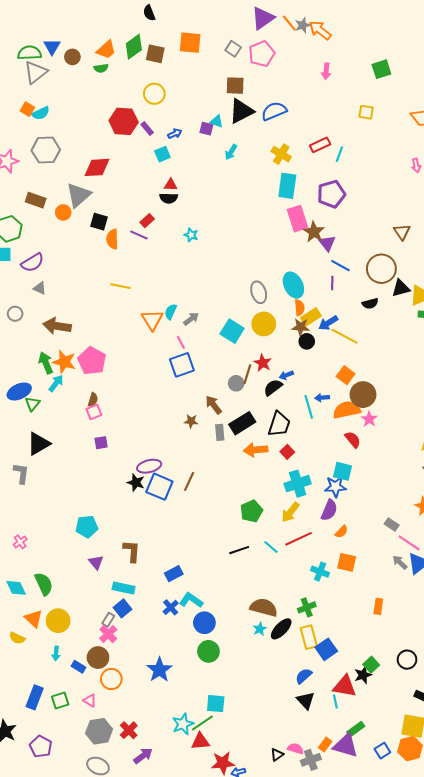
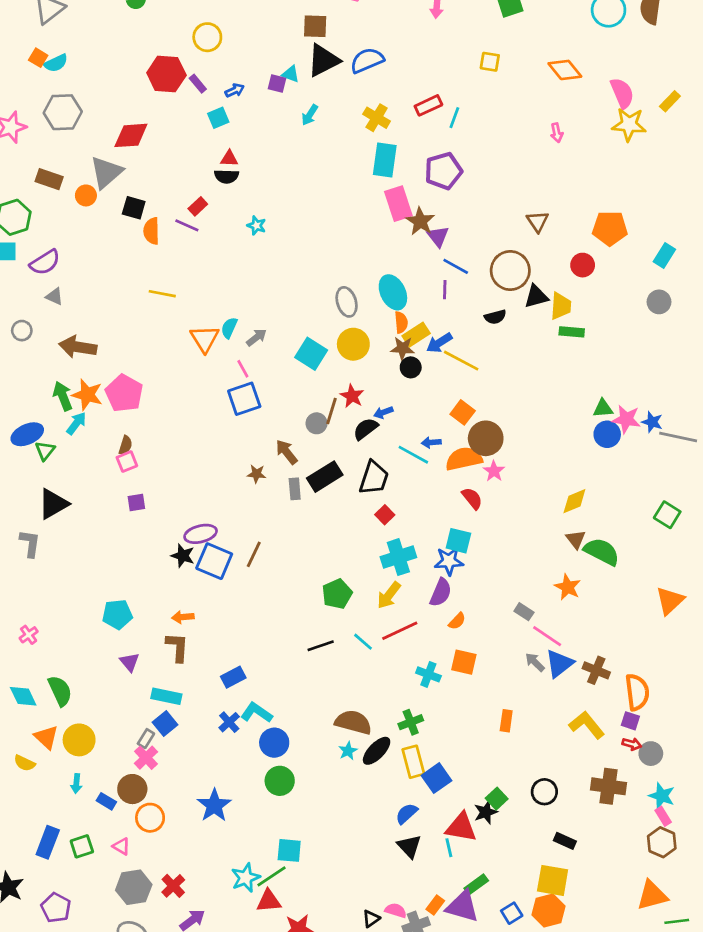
cyan line: (309, 407) -> (413, 455), turned -45
orange arrow: (256, 450) -> (183, 617), moved, size x0.7

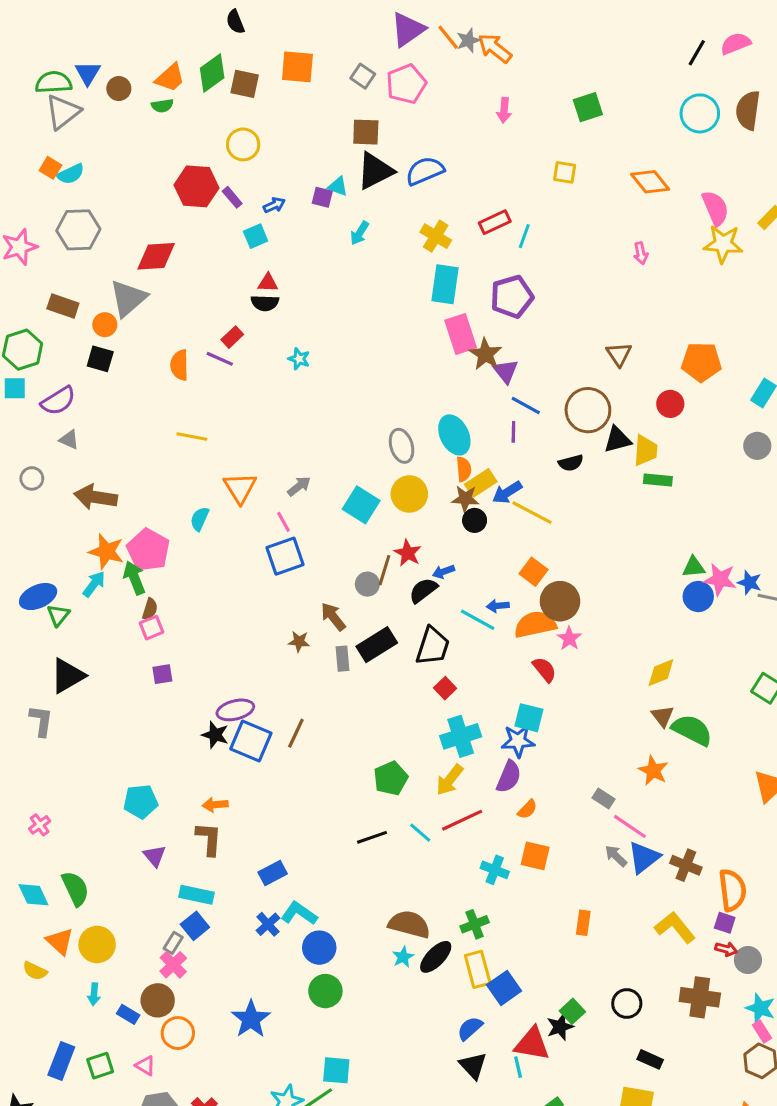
black square: (134, 208) -> (100, 359), moved
cyan semicircle: (229, 328) -> (200, 519), moved
green arrow: (63, 396) -> (134, 578), moved

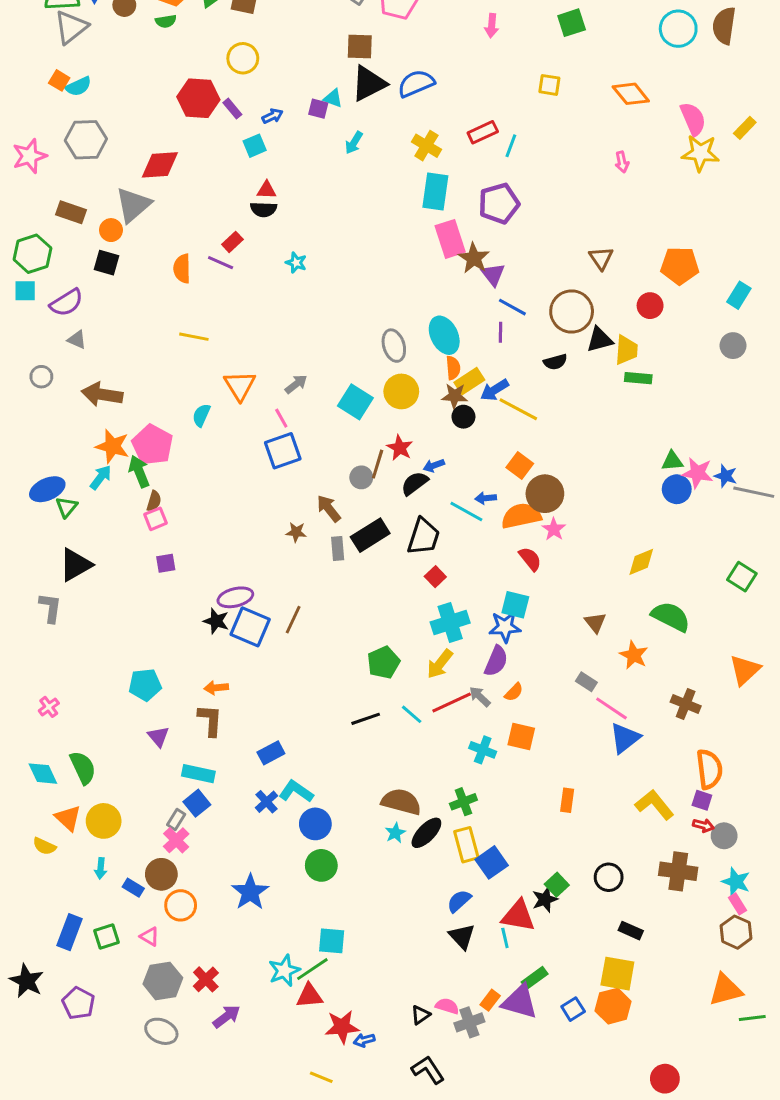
brown triangle: (663, 716) -> (595, 623), moved
gray arrow: (616, 856) -> (480, 697), moved
brown cross: (686, 865) -> (686, 704), moved

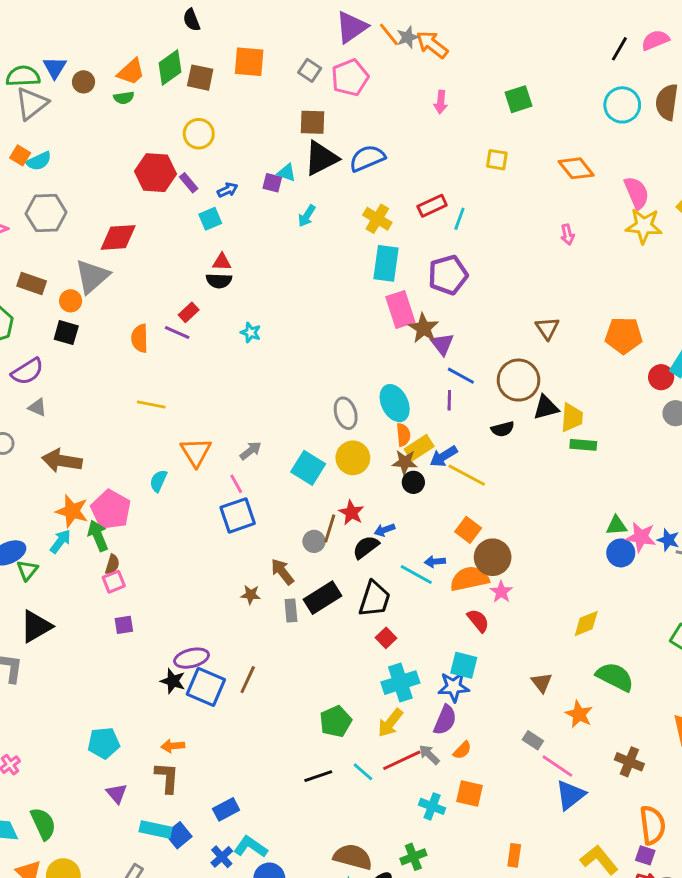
red circle: (650, 306) -> (661, 377), moved
blue square: (197, 803) -> (179, 835), moved

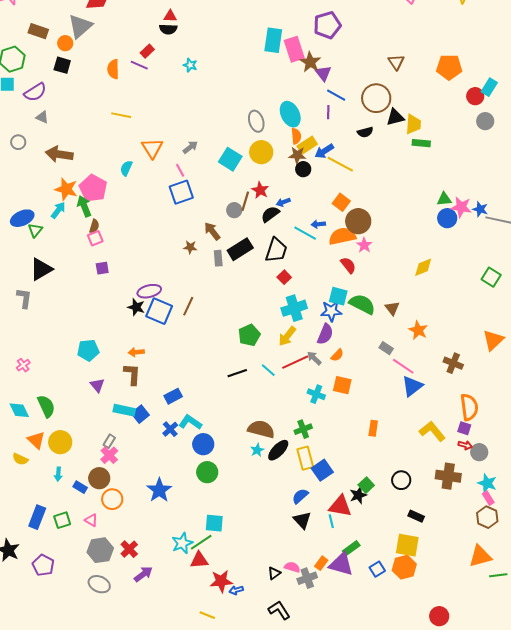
cyan rectangle: (386, 263) -> (273, 40), moved
green semicircle: (615, 677) -> (362, 304), moved

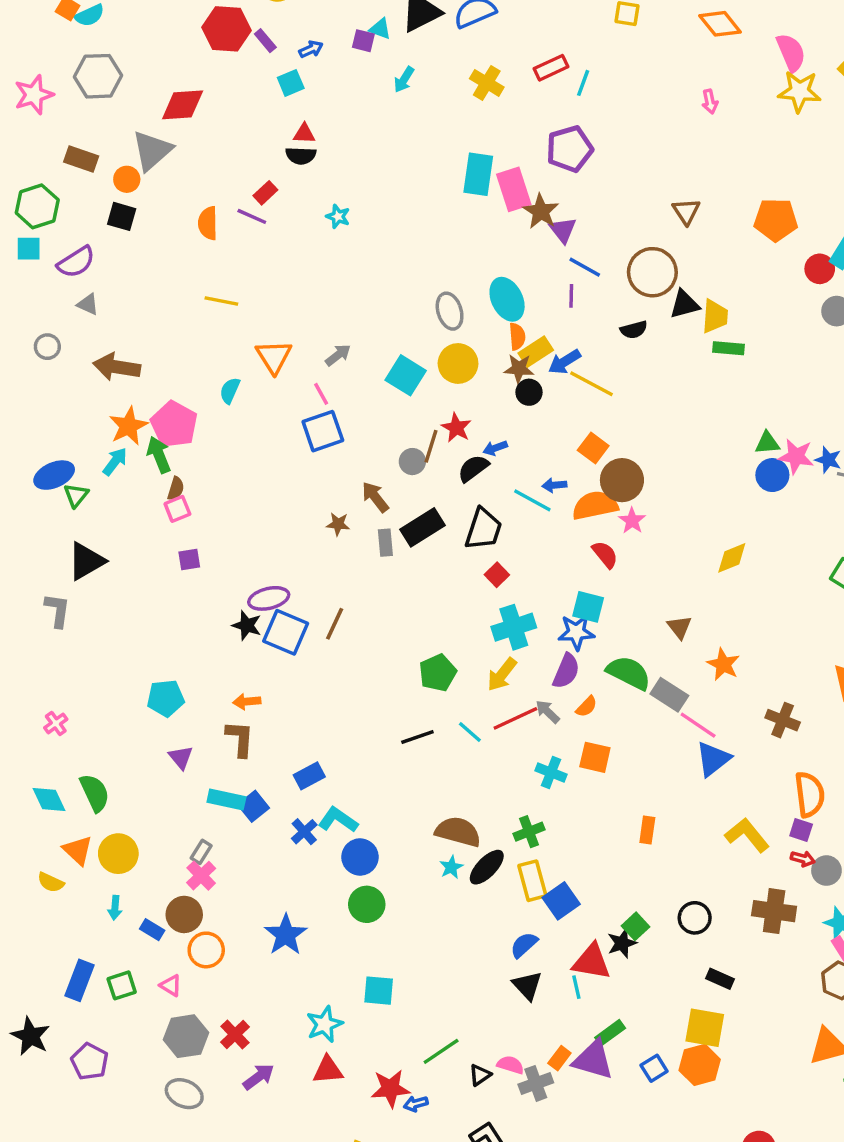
orange star: (66, 189) -> (128, 426), turned 30
green semicircle: (362, 304) -> (629, 673), moved
gray rectangle: (386, 348) -> (669, 695), size x1.5
green line: (201, 542) -> (441, 1051), moved
red triangle: (199, 560) -> (328, 1070), moved

